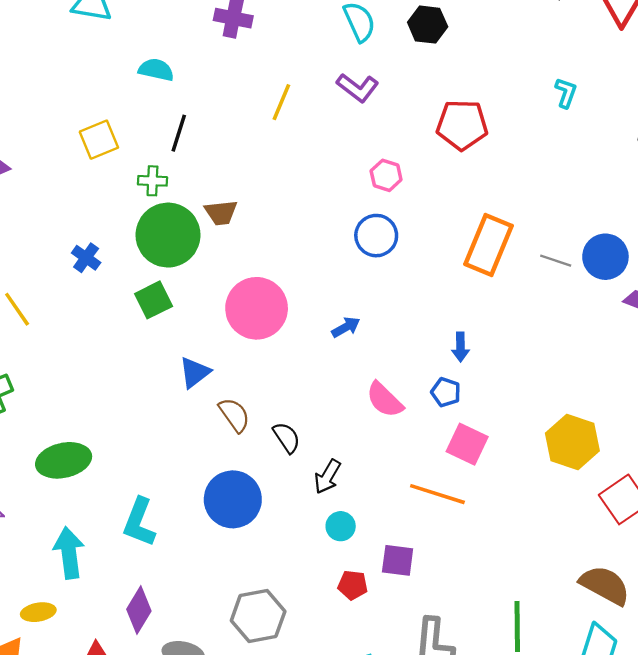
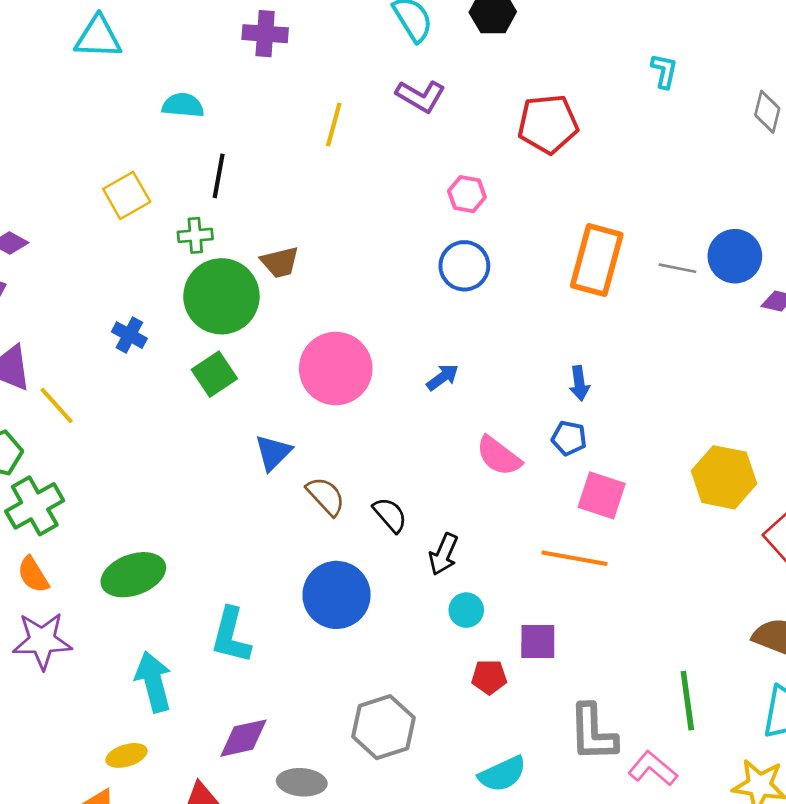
purple diamond: (139, 610) -> (244, 738), turned 54

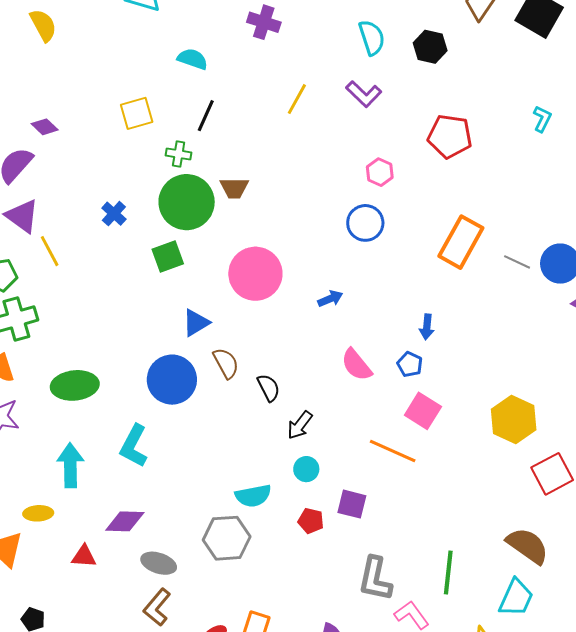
blue circle: (337, 595) -> (172, 380), moved
cyan semicircle: (502, 774) -> (253, 496), moved

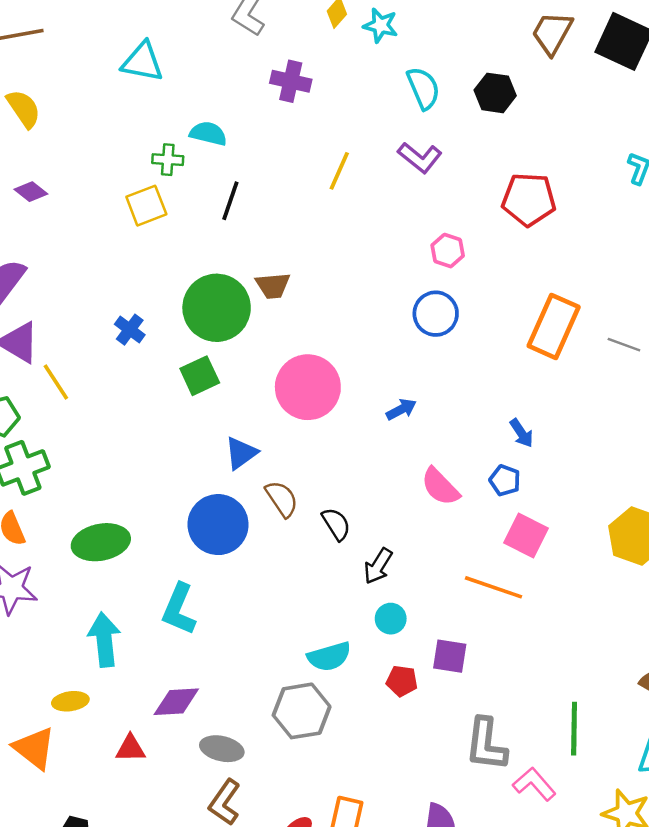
purple diamond: (45, 127) -> (31, 192), moved
green cross: (179, 154) -> (168, 160), moved
blue arrow: (427, 327) -> (521, 433), turned -35

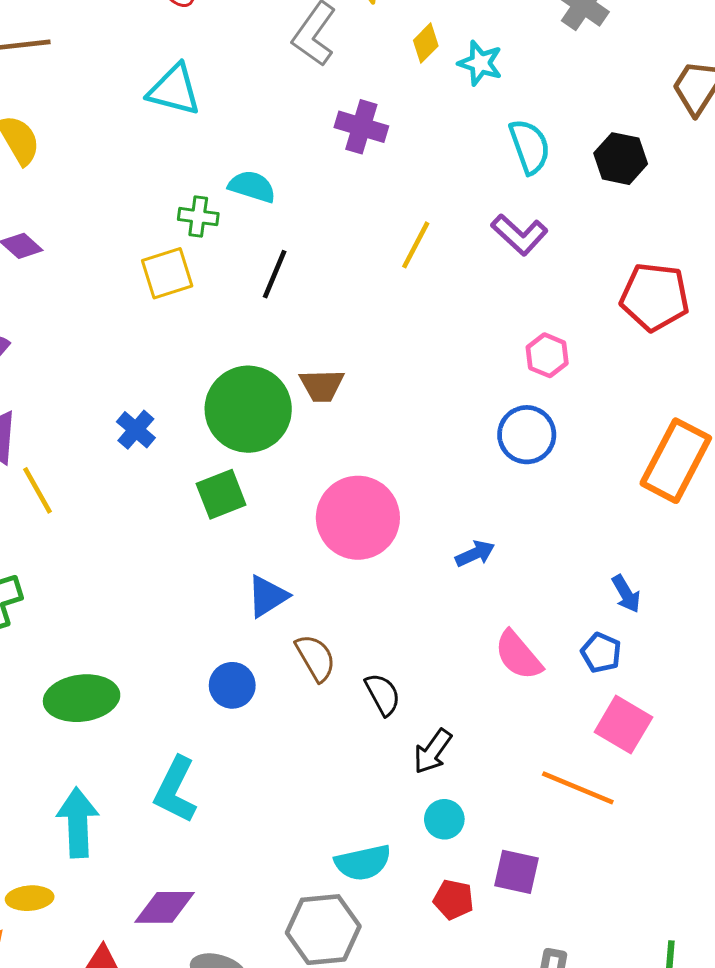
blue circle: (218, 525) -> (232, 685), size x0.6

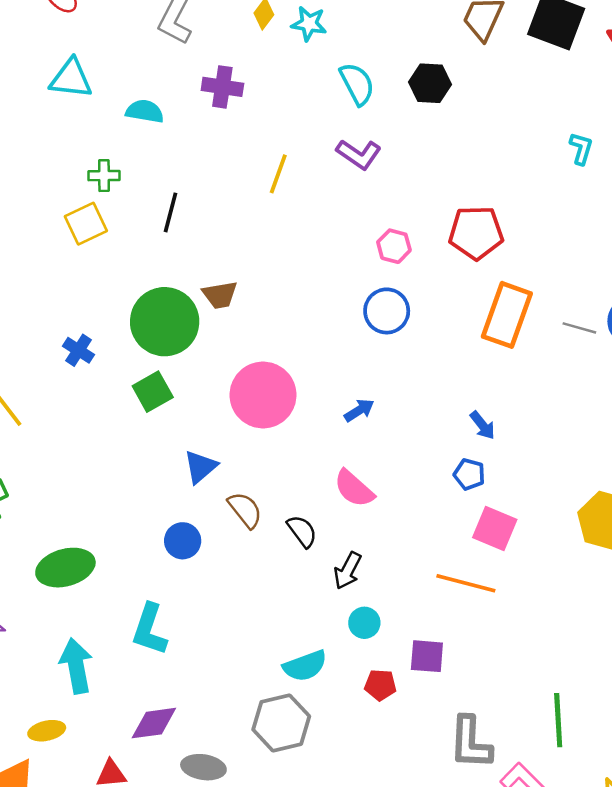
cyan semicircle: (252, 187) -> (145, 111), moved
red pentagon: (655, 297) -> (476, 233), moved
pink semicircle: (518, 655) -> (354, 489), moved

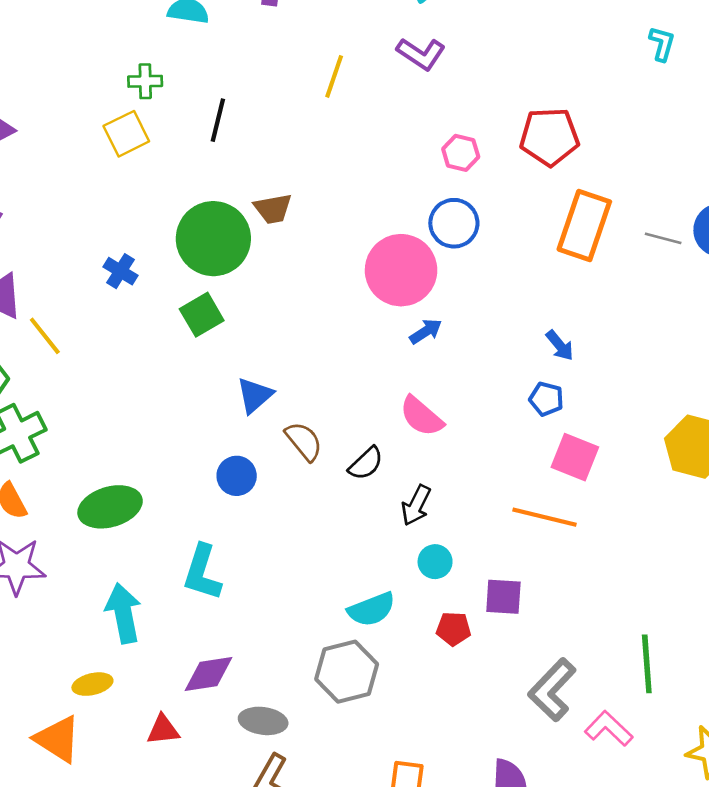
pink circle: (263, 395) -> (401, 270), moved
black semicircle: (302, 531) -> (366, 463), turned 84
gray L-shape: (470, 743) -> (552, 690), turned 42

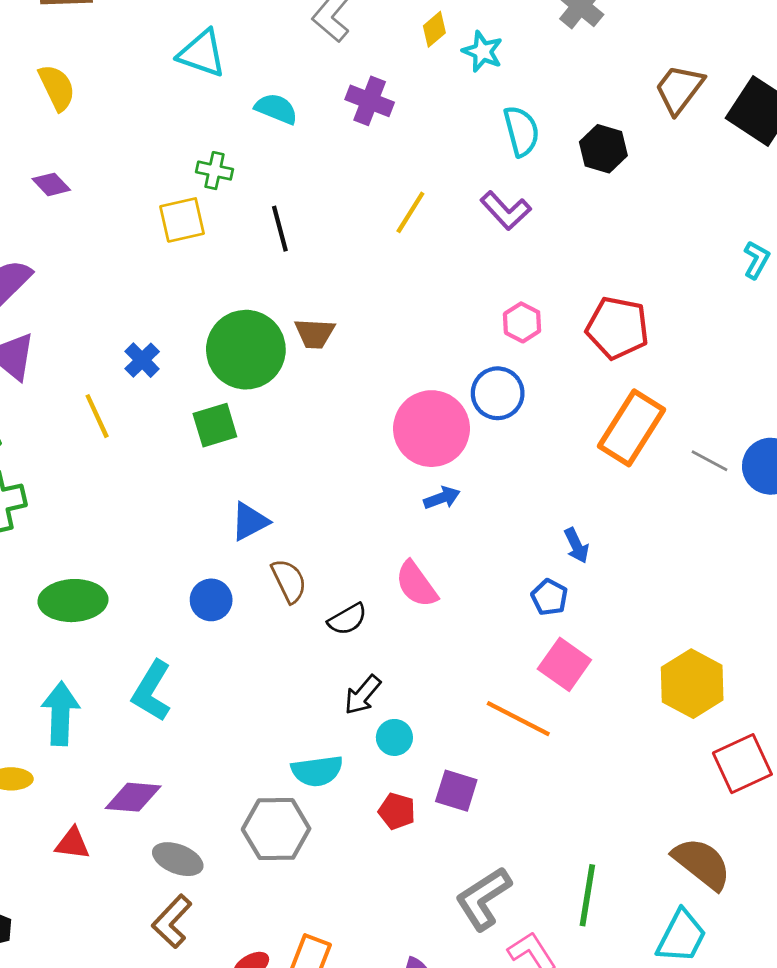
black line: (218, 120) -> (280, 229), turned -42
yellow line: (45, 336) -> (97, 416), moved
black arrow: (416, 505) -> (362, 695), moved

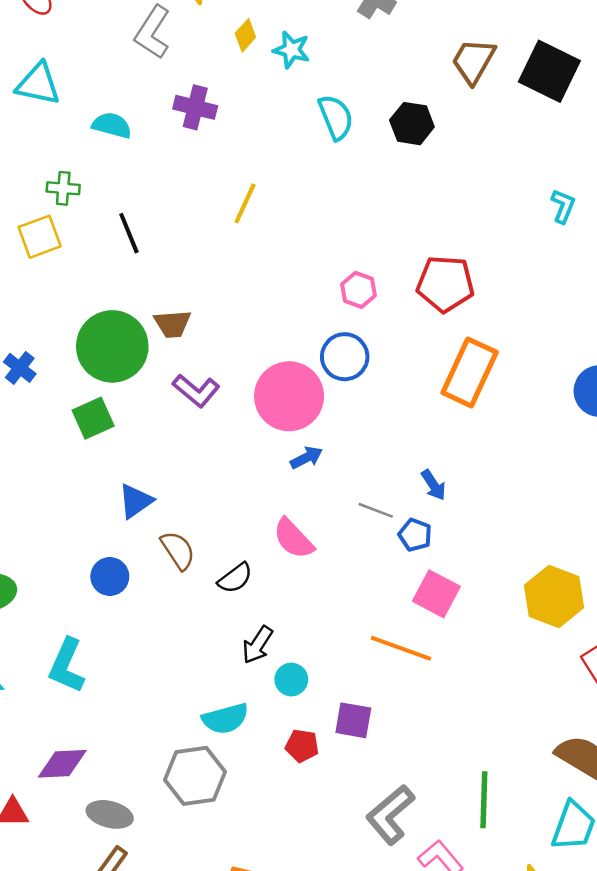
purple L-shape: (506, 211) -> (196, 391), moved
gray line: (710, 461) -> (376, 510), moved

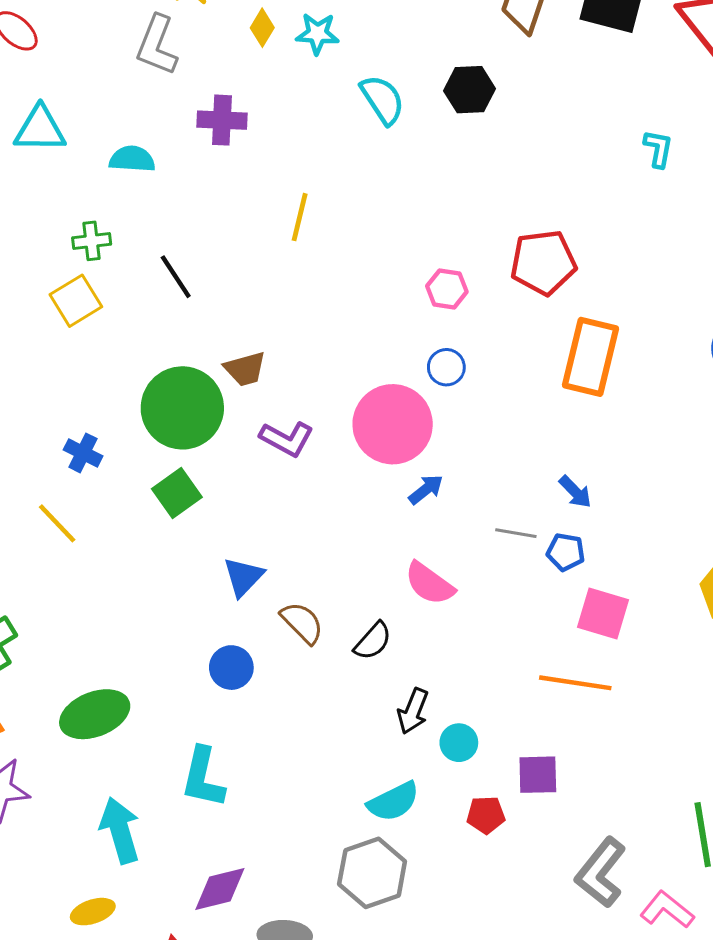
blue circle: (345, 357) -> (446, 367), size x0.7

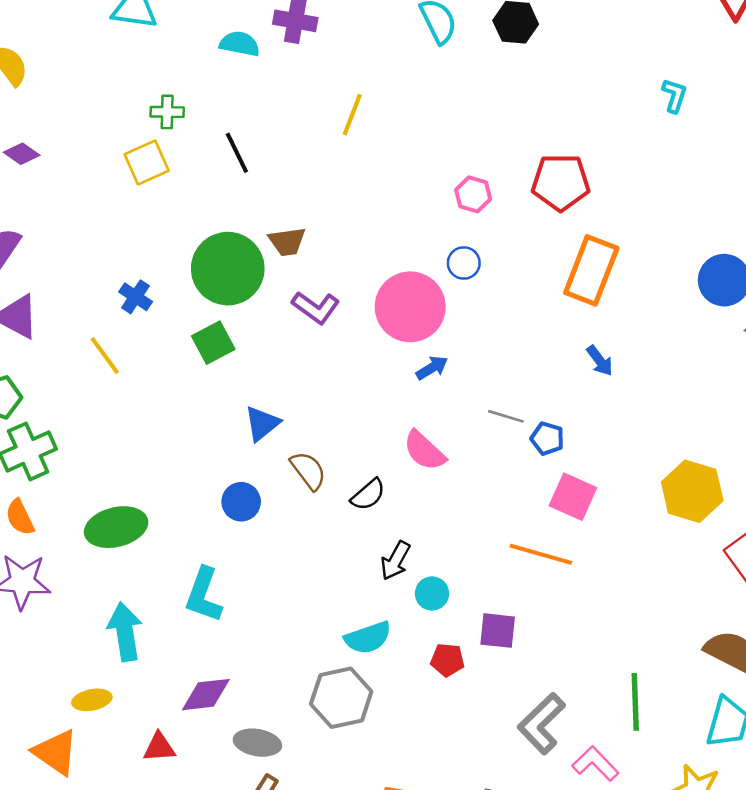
cyan semicircle: (132, 159) -> (240, 44), moved
blue arrow: (575, 492) -> (600, 361), moved

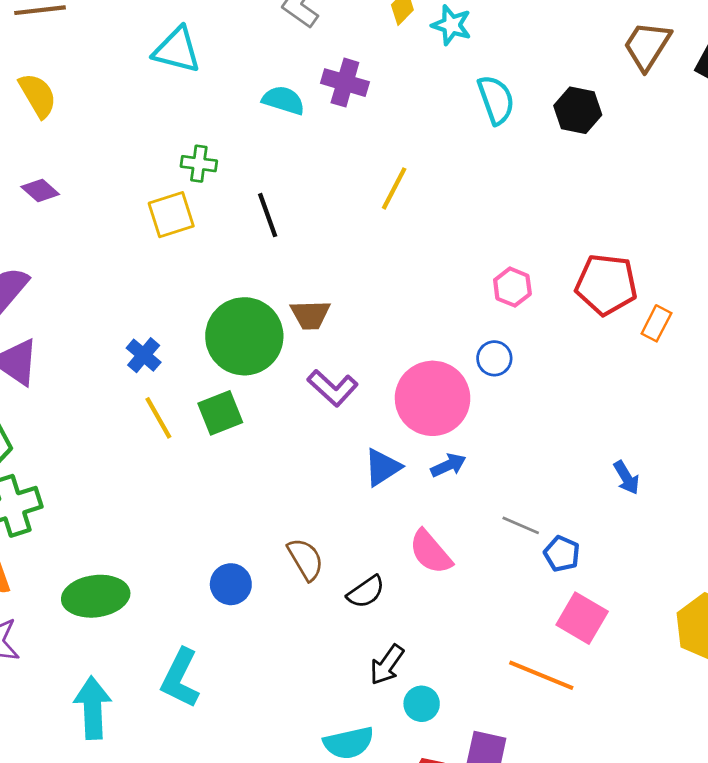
orange rectangle: (591, 270) -> (656, 323), moved, size x0.5
yellow line: (105, 356) -> (158, 418), moved
blue triangle: (262, 424) -> (382, 467), moved

